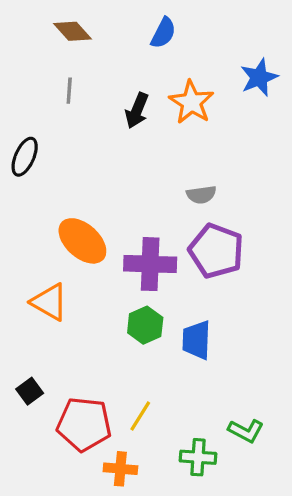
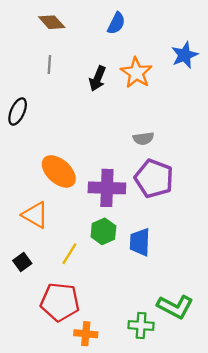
black square: (30, 391) -> (22, 262), moved
yellow line: (140, 416) -> (69, 254), moved
green L-shape: (246, 431) -> (175, 307), size x1.4

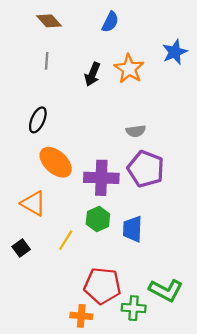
black ellipse: (18, 111) -> (38, 120), moved
red pentagon: (60, 302) -> (102, 286), moved

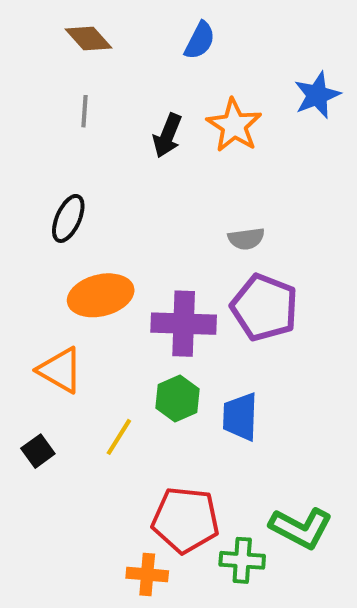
orange ellipse: (56, 162) -> (101, 295), turned -56

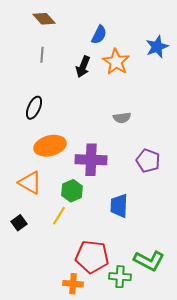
blue semicircle: (200, 40) -> (99, 35), moved
purple pentagon: (264, 307) -> (148, 161), moved, size x0.7
green hexagon: (177, 398) -> (72, 191), moved

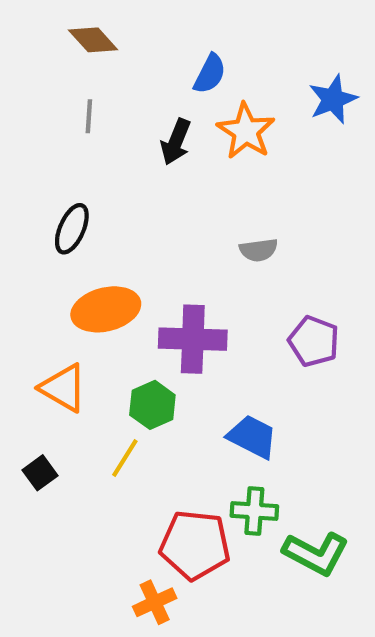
blue trapezoid: (119, 206) -> (252, 437), turned 115
green cross: (120, 277) -> (254, 511), moved
orange cross: (73, 284) -> (155, 602), turned -30

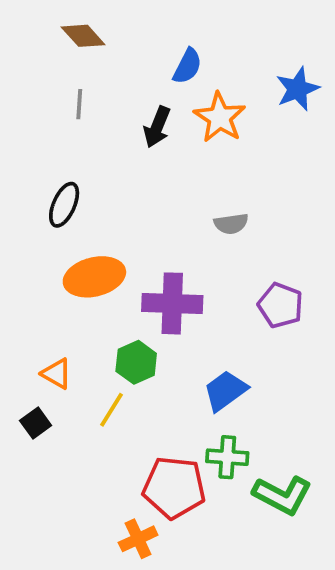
orange triangle: (63, 388) -> (56, 374), moved, size x0.7
blue trapezoid: (252, 437) -> (225, 391), turned -63

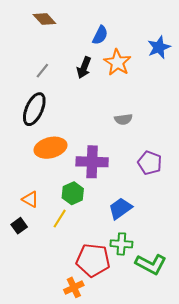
gray line: (79, 104) -> (42, 71), moved, turned 35
black ellipse: (64, 205) -> (34, 109), size x1.4

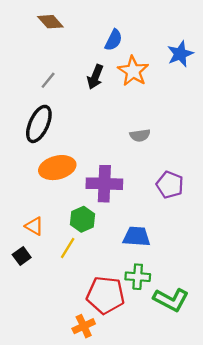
blue trapezoid: (120, 208) -> (137, 236), turned 40

